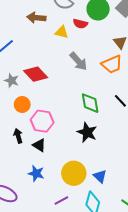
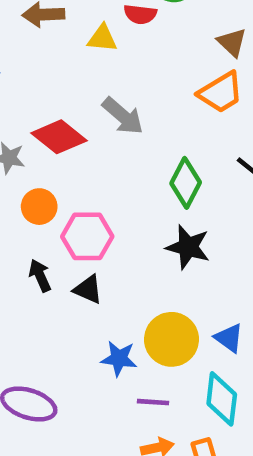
gray arrow: (78, 61) -> (123, 116), moved
green diamond: (90, 103) -> (186, 183), turned 45
blue star: (36, 173) -> (119, 359), moved
purple line: (61, 201) -> (153, 402), turned 40

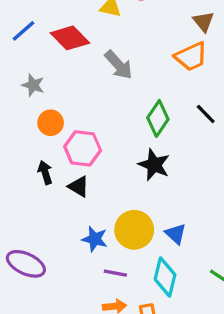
red diamond: (59, 137) -> (70, 38), moved

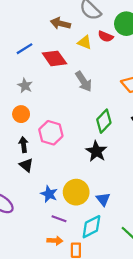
orange circle: (51, 123) -> (21, 114), moved
black triangle: (79, 187) -> (26, 165), moved
cyan diamond: (165, 277) -> (91, 227), turned 40

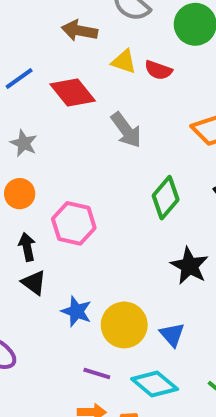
red semicircle: (106, 36) -> (158, 70), moved
black star: (96, 151) -> (189, 266), moved
blue star: (49, 194) -> (76, 311), moved
cyan diamond: (91, 227) -> (155, 384), turned 70

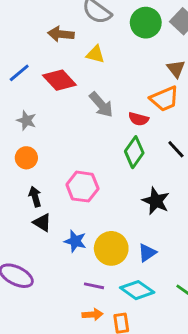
red semicircle: (158, 70) -> (139, 119), moved
pink hexagon: (74, 223) -> (82, 187), moved
blue triangle: (172, 335) -> (147, 253), turned 42

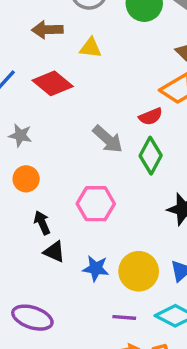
gray arrow: (101, 105) -> (108, 139), moved
red semicircle: (139, 119) -> (151, 116), turned -30

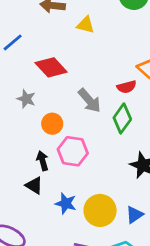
red diamond: (53, 83) -> (51, 67), moved
gray star: (20, 135) -> (26, 99), moved
orange circle: (26, 179) -> (52, 124), moved
black arrow: (42, 223) -> (42, 161), moved

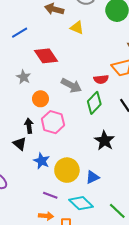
gray arrow: (89, 100) -> (71, 85), turned -30

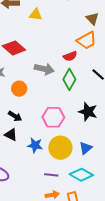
pink hexagon: (53, 122) -> (53, 117), moved
black arrow: (29, 126) -> (15, 116), turned 144

